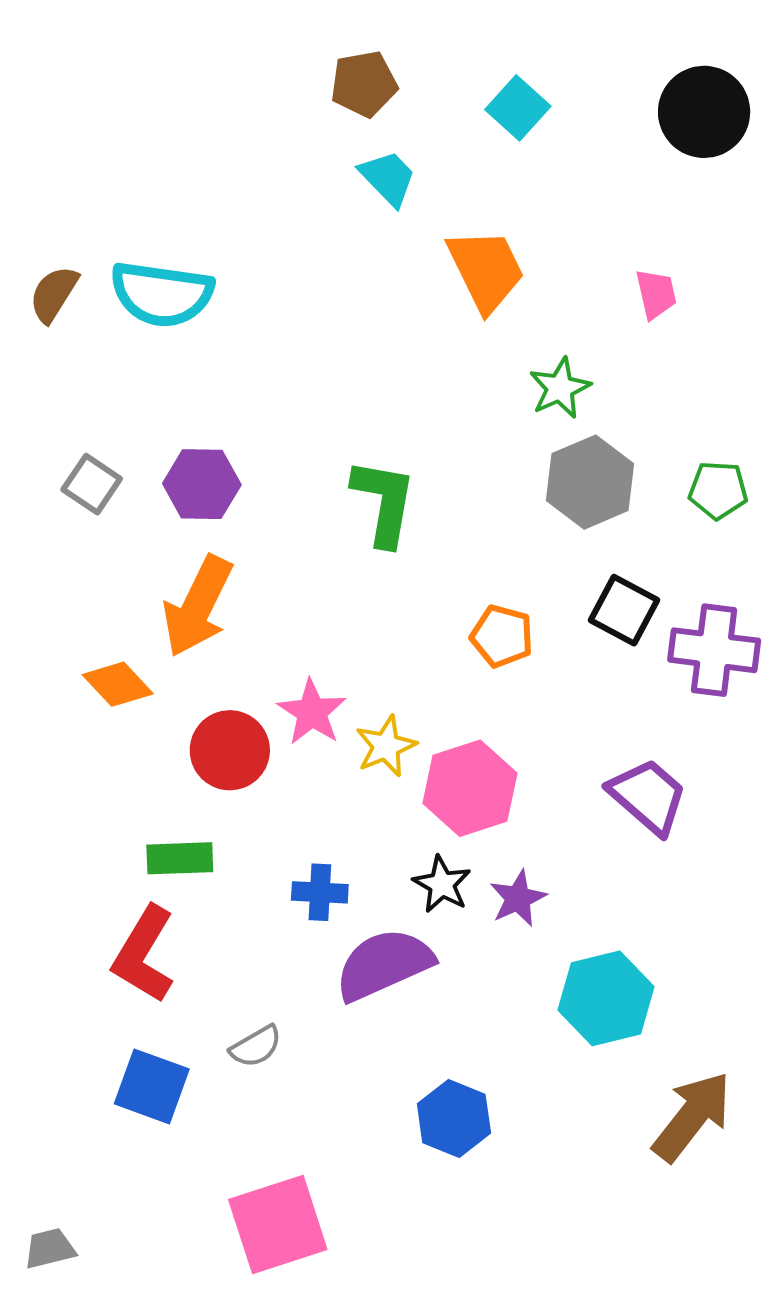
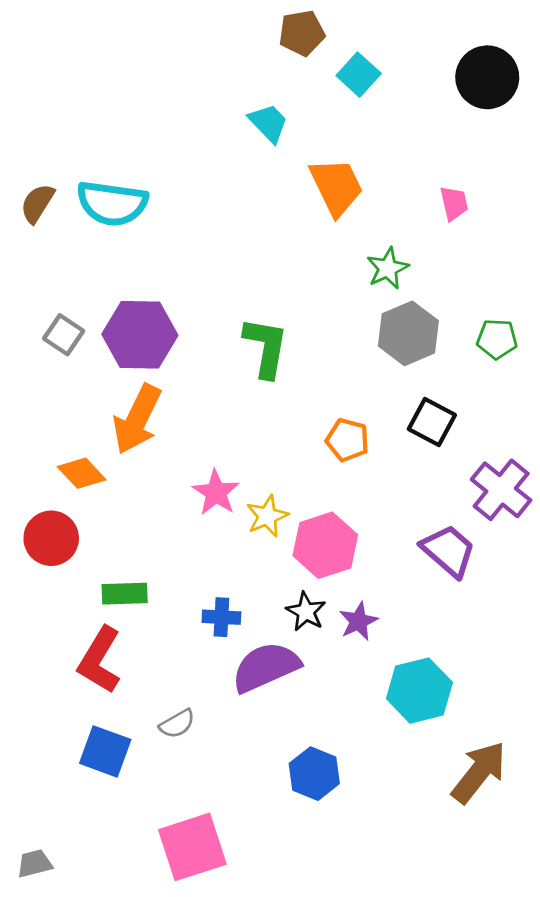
brown pentagon: (364, 84) -> (302, 33), moved
purple hexagon: (202, 484) -> (140, 335), size x1.4
purple cross: (714, 650) -> (501, 490), moved, turned 32
red circle: (230, 750) -> (51, 538), moved

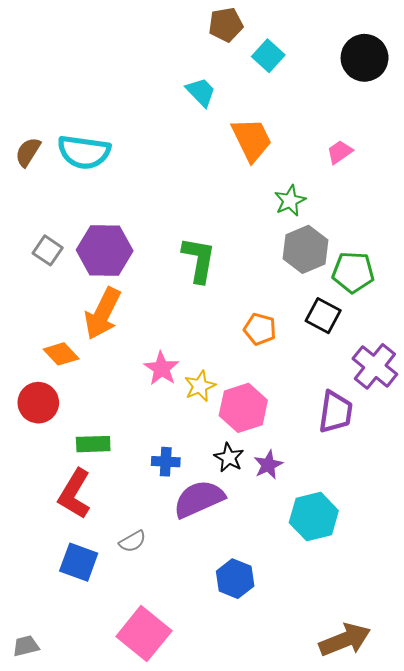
pink trapezoid: (454, 203) -> (340, 152), turned -112
green pentagon: (497, 339) -> (353, 272), moved, size x1.4
purple trapezoid: (448, 551) -> (336, 412), turned 57
brown arrow: (479, 772) -> (345, 640), moved, turned 30
pink square: (192, 847) -> (144, 634), turned -33

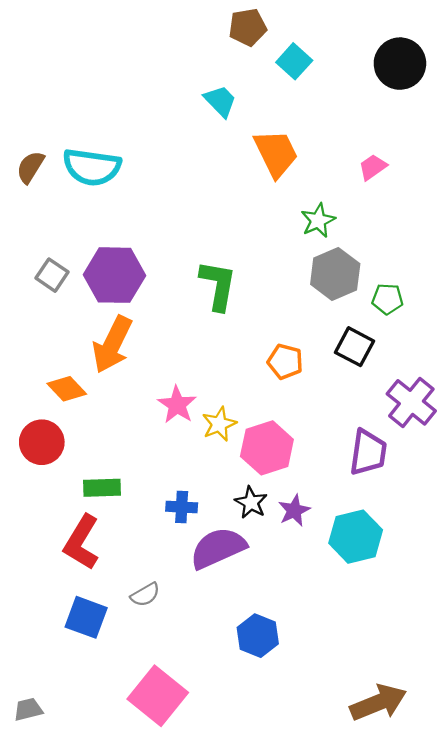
green pentagon: (353, 272) -> (387, 299), size x0.7
cyan hexagon: (314, 517) -> (356, 537), moved

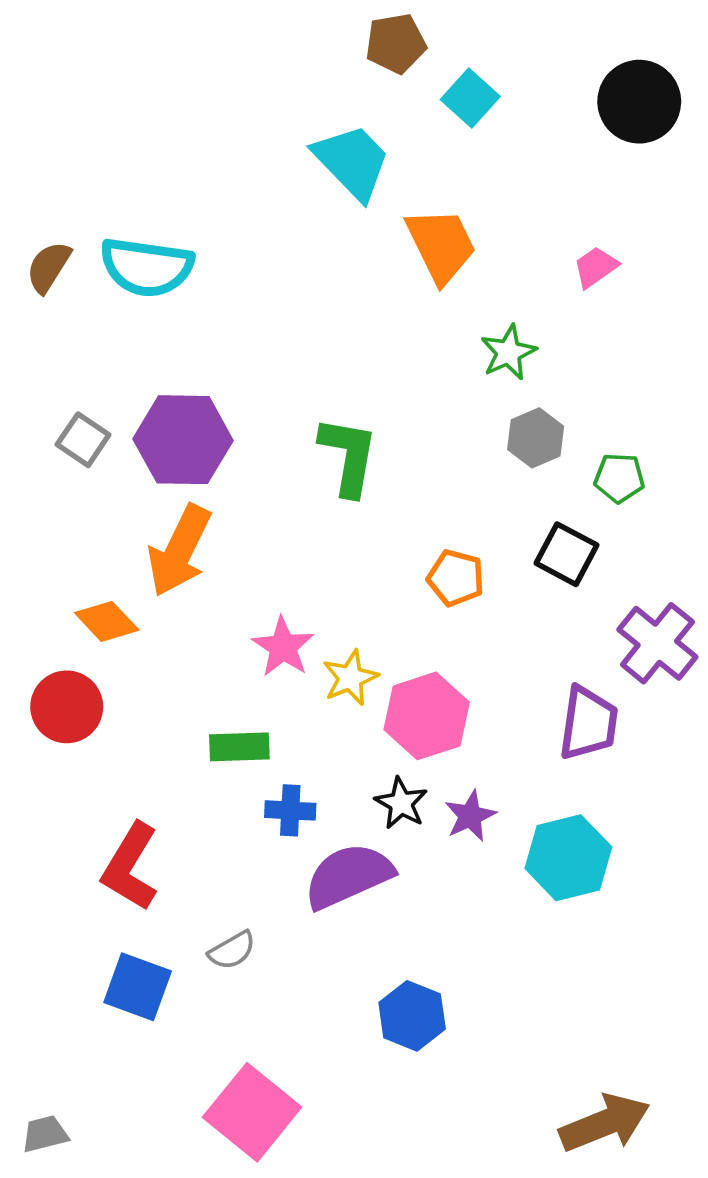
cyan trapezoid: (220, 101) -> (352, 162), size x1.5
gray hexagon: (335, 274) -> (536, 438), size x0.7
green rectangle: (102, 488) -> (239, 747), moved

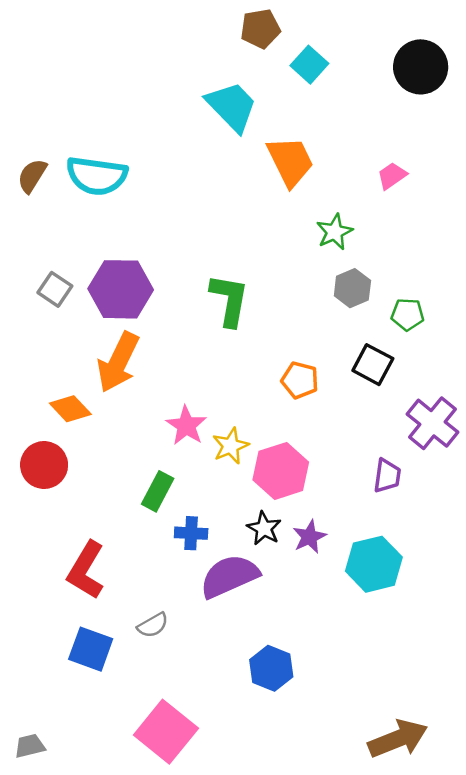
purple trapezoid: (588, 723) -> (387, 476), size x0.7
green rectangle: (239, 747) -> (158, 491), turned -60

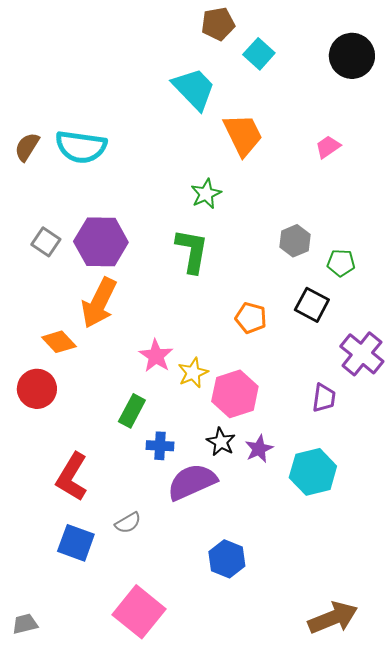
green star: (335, 232) -> (206, 194), moved

